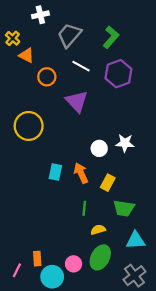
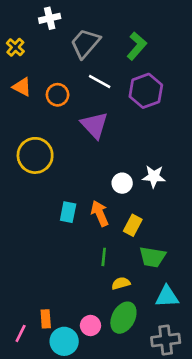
orange triangle: (26, 55) -> (22, 87), moved
gray cross: (134, 276) -> (166, 340), turned 30

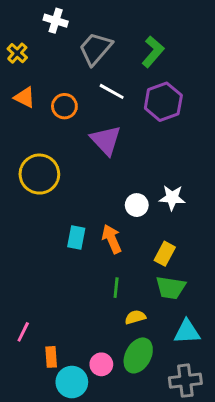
white cross: (50, 18) -> (56, 21), turned 30
yellow rectangle: (133, 225) -> (165, 254), moved
pink line: (21, 333) -> (23, 332), moved

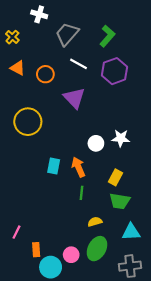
green line: (116, 288) -> (82, 193), moved

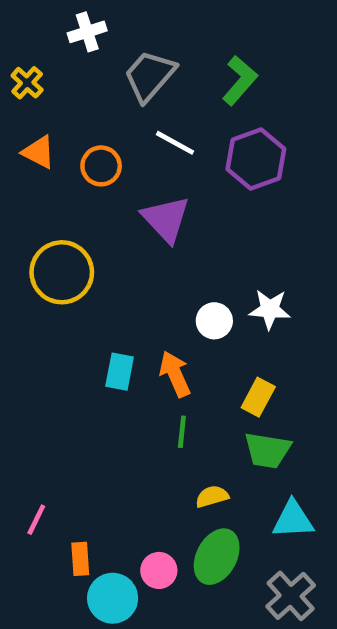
white cross: (39, 14) -> (87, 32), turned -35
gray cross: (130, 266) -> (291, 596), turned -35

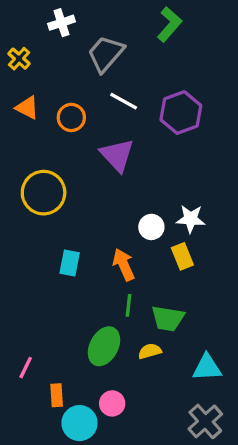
green L-shape: (240, 80) -> (169, 24), moved
cyan rectangle: (120, 372) -> (70, 263), moved
yellow rectangle: (258, 397) -> (182, 256), moved, turned -50
green trapezoid: (267, 450) -> (168, 318), moved
green ellipse: (217, 557) -> (104, 346), moved

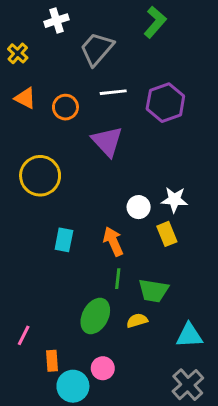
white line: (124, 101) -> (113, 92), turned -35

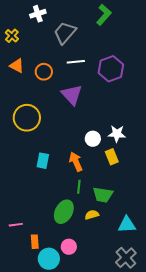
pink line: (24, 335) -> (16, 225), turned 56

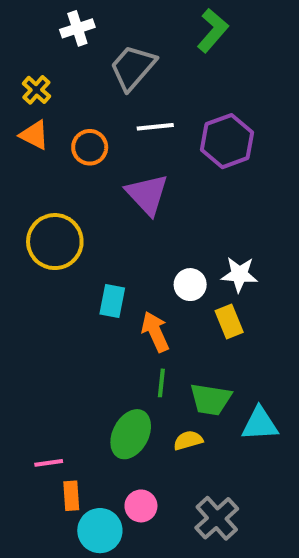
yellow cross: (12, 36) -> (36, 90), moved
cyan rectangle: (43, 161) -> (112, 301), moved
pink line: (16, 225) -> (49, 463), moved
cyan triangle: (127, 225) -> (260, 424), moved
gray cross: (126, 258) -> (217, 518), moved

